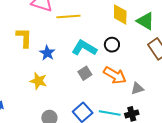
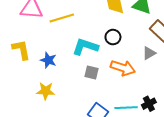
gray square: (85, 73) -> (92, 72), turned -32
gray triangle: (137, 88) -> (149, 53), moved

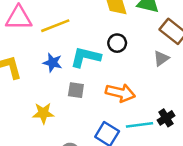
blue star: (48, 60) -> (53, 63), moved
orange arrow: (123, 68) -> (120, 93), moved
gray square: (92, 72) -> (76, 90), moved

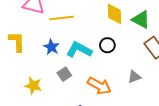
gray triangle: (161, 58) -> (134, 77), moved
gray square: (76, 90) -> (64, 74), turned 32

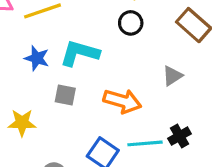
black circle: (107, 45) -> (131, 23), moved
gray square: (64, 74) -> (65, 95), turned -32

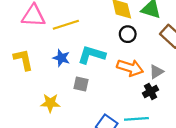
orange arrow: (122, 101) -> (130, 68), moved
black cross: (180, 136) -> (151, 91), moved

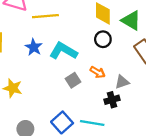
orange arrow: (130, 68) -> (98, 72), size x0.6
gray square: (81, 84) -> (73, 80), moved, turned 32

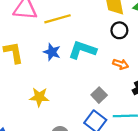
gray square: (73, 80) -> (99, 95), moved

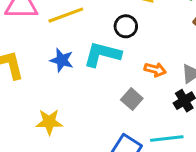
black circle: (119, 30) -> (126, 26), moved
gray square: (99, 95) -> (132, 99), moved

